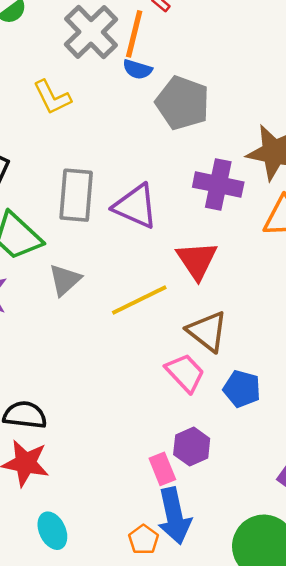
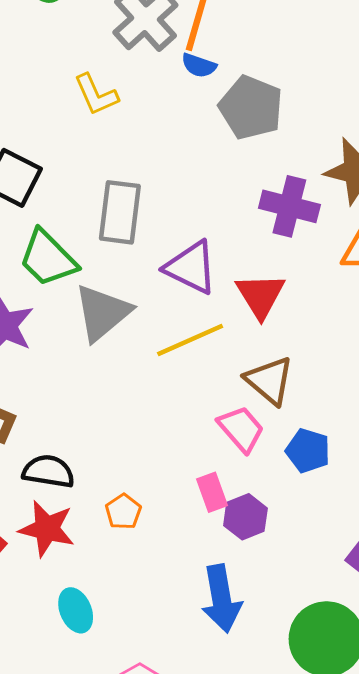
purple triangle: (136, 206) -> (191, 268), moved
gray triangle: (65, 280) -> (102, 313), size x1.5
pink rectangle: (162, 469) -> (212, 492), moved
orange pentagon: (144, 540) -> (123, 512), moved

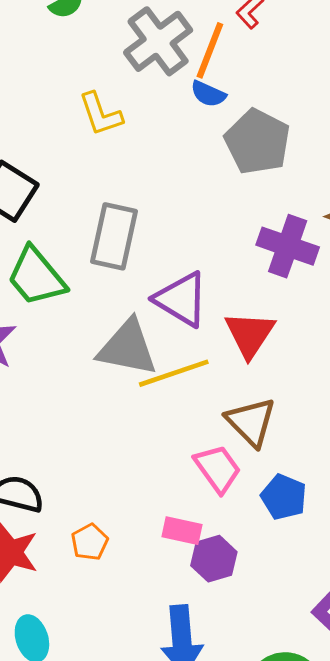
gray triangle: (102, 313) -> (127, 348), moved, turned 46
pink rectangle: (212, 492) -> (182, 531), turned -63

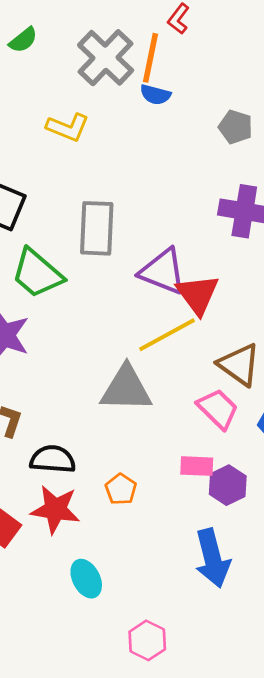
yellow L-shape: (101, 114) -> (68, 127), turned -39
gray pentagon: (257, 142) -> (235, 127), moved, size x0.6
red triangle: (250, 334) -> (198, 294), moved
gray triangle: (127, 348) -> (126, 389), moved

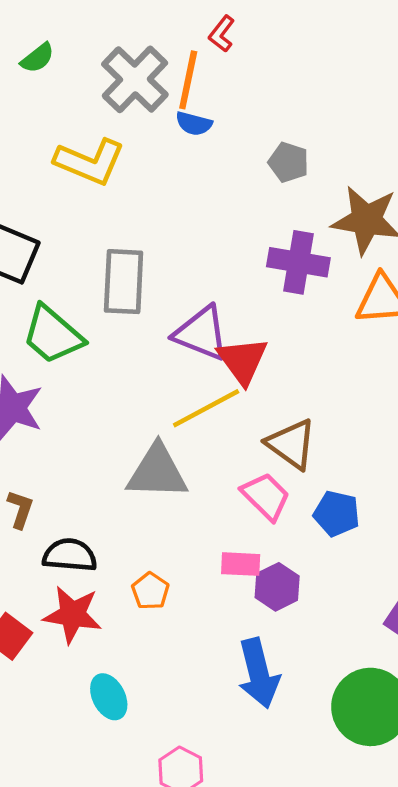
yellow L-shape: (68, 127) -> (90, 162), size x1.4

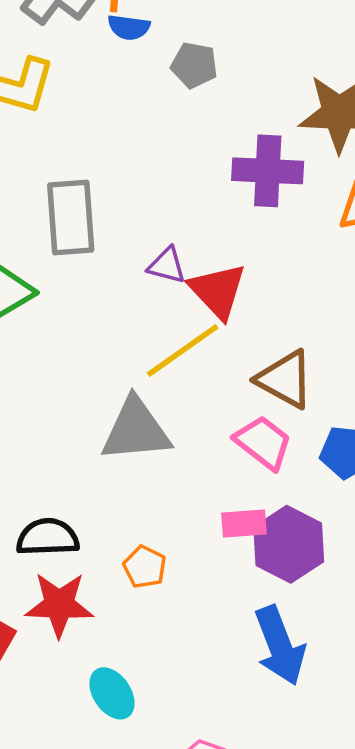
gray pentagon: (289, 162) -> (194, 65), moved
purple triangle: (201, 333) -> (167, 265), size x0.6
purple hexagon: (277, 587) -> (289, 544), size x1.4

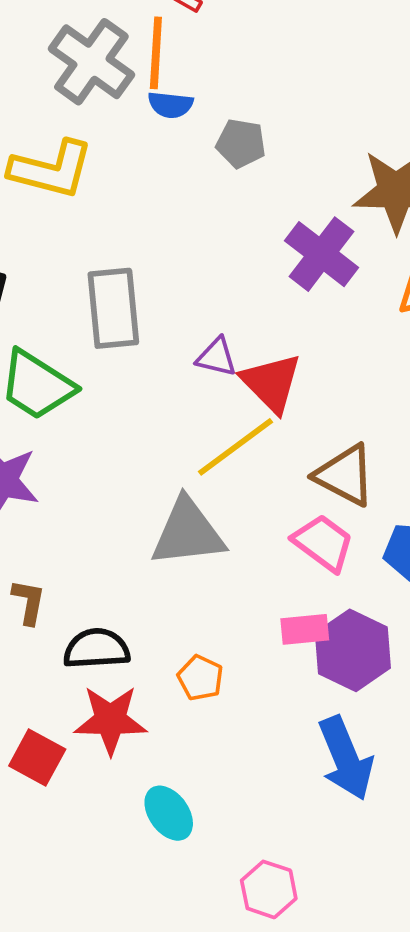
purple cross: (268, 171) -> (322, 254), turned 36

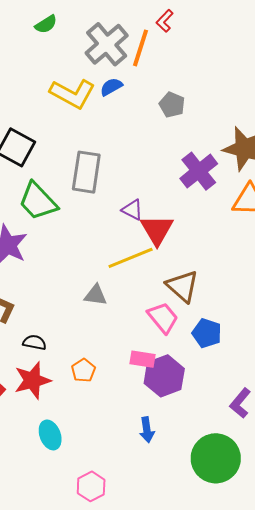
blue semicircle: (170, 105) -> (111, 87), moved, turned 130
gray triangle: (188, 533) -> (95, 295), size x0.6
black semicircle: (97, 649) -> (34, 342), size x0.7
red star: (110, 720) -> (32, 380), turned -30
blue arrow: (346, 758) -> (147, 430), size x0.6

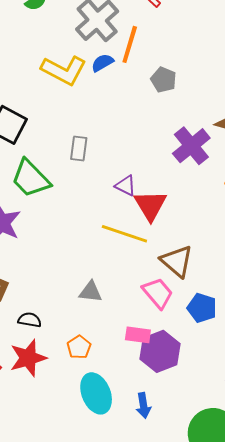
orange line: (140, 48) -> (130, 44), moved
gray rectangle: (86, 172) -> (79, 148), size x0.6
yellow line: (131, 258) -> (124, 234), turned 42
gray triangle: (95, 295) -> (91, 292), moved
cyan ellipse: (50, 435) -> (96, 393), moved, size x1.4

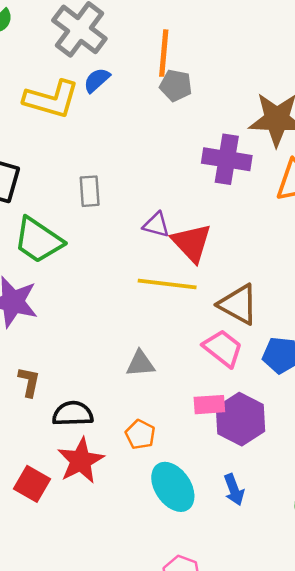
orange line: (130, 44) -> (164, 53), moved
purple cross: (191, 146) -> (227, 159), turned -30
black semicircle: (30, 320) -> (73, 414), size x1.4

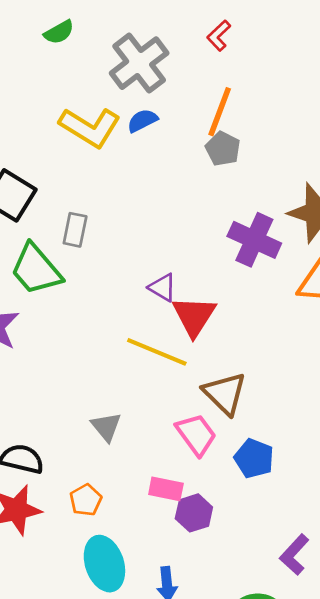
gray rectangle: (90, 191) -> (75, 230), moved
gray triangle: (140, 364) -> (106, 427), turned 40
purple hexagon: (240, 419) -> (194, 513), size x0.7

